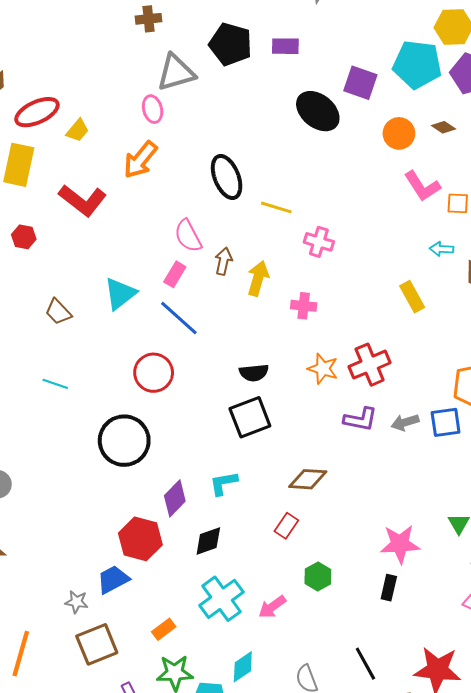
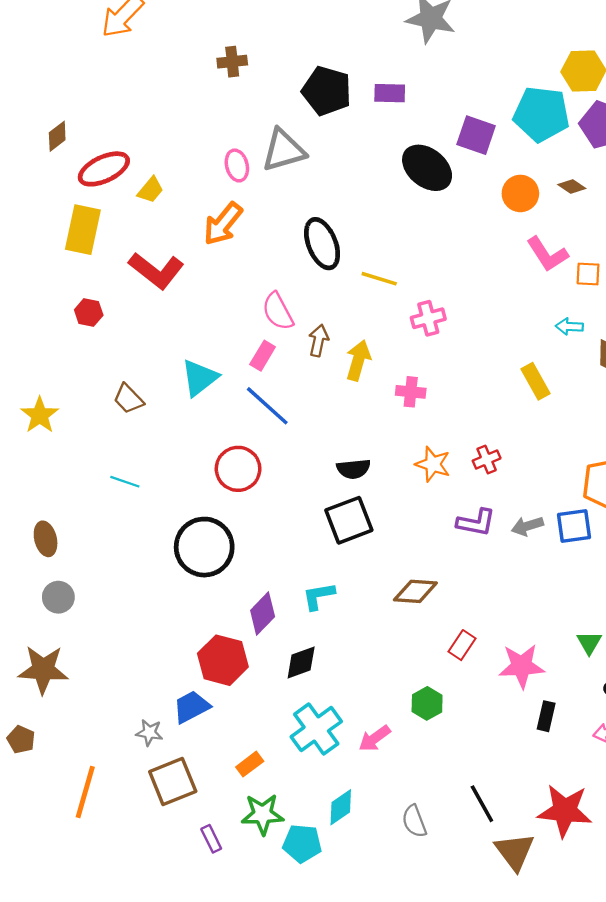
gray triangle: (176, 73) -> (284, 150), moved
pink cross: (319, 242) -> (428, 318), turned -32
red cross: (370, 365) -> (487, 460), size x0.6
red rectangle: (286, 526) -> (462, 645), moved
black rectangle: (389, 588) -> (546, 716), moved

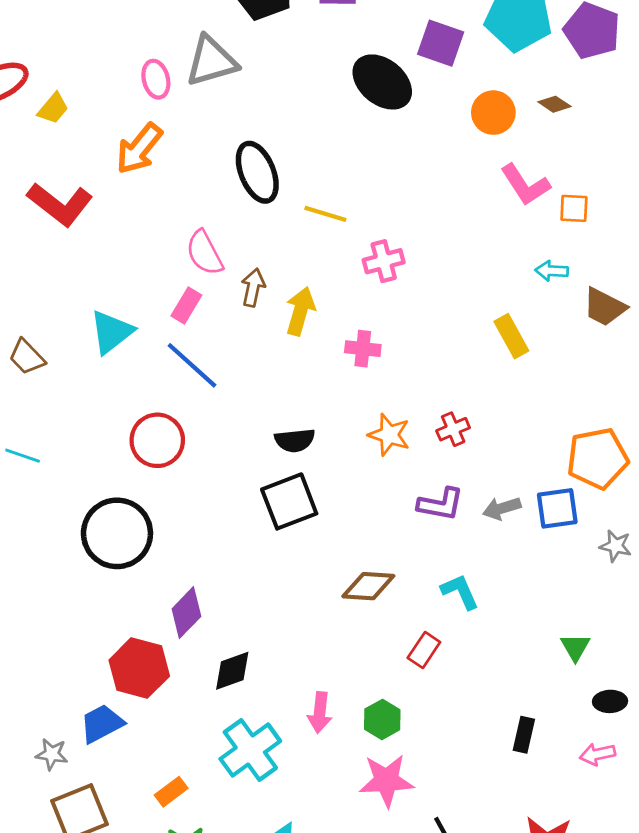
cyan L-shape: (319, 596) -> (460, 592), moved, turned 76
pink star: (522, 666) -> (386, 781), moved
pink arrow: (375, 738) -> (320, 713), moved, turned -48

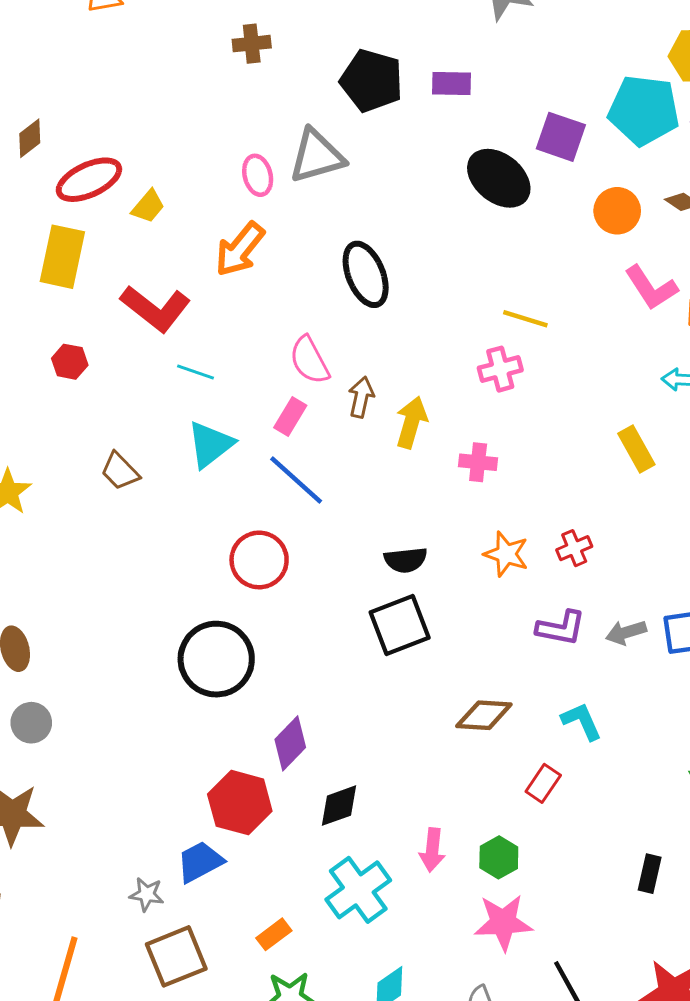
yellow line: (325, 214) -> (525, 319), moved
cyan line: (23, 456) -> (195, 372), moved

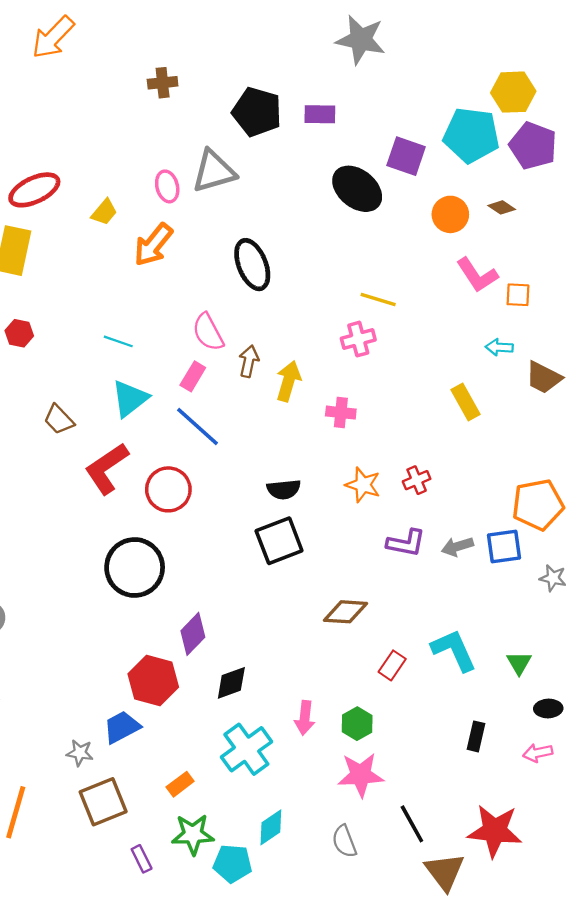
yellow trapezoid: (148, 206) -> (104, 212), moved
red L-shape: (156, 308) -> (107, 468), moved, turned 108
cyan L-shape: (582, 721) -> (454, 650), moved, size x1.4

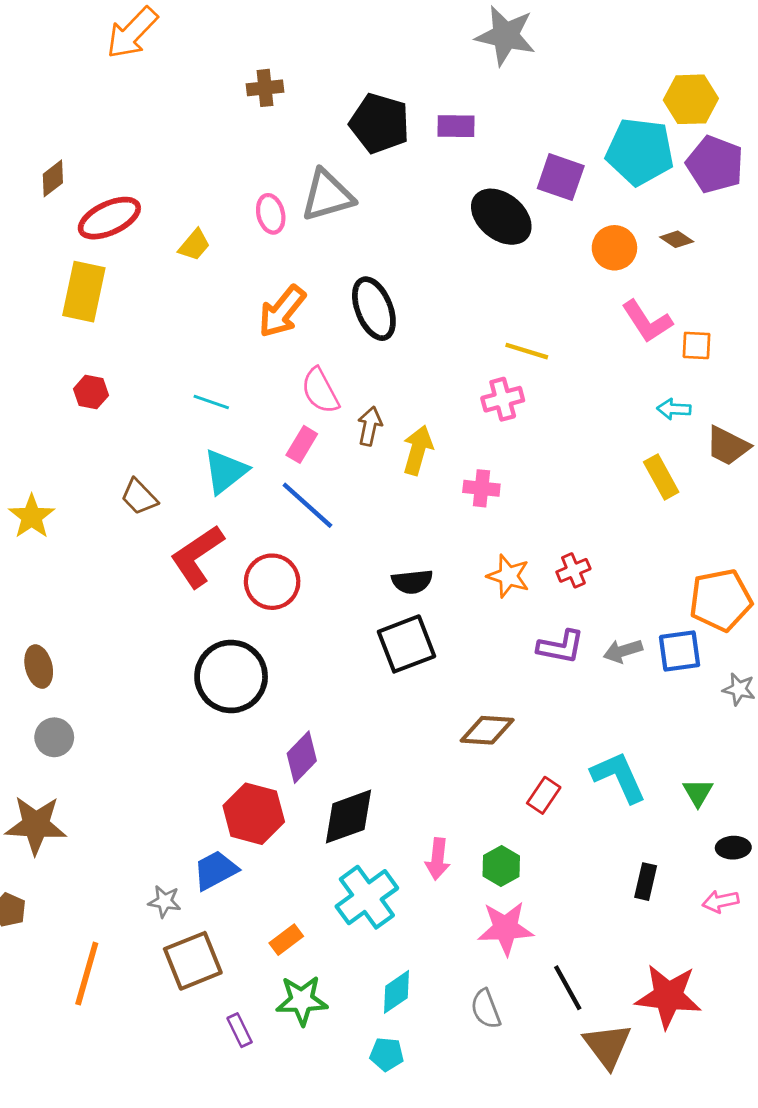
orange arrow: (153, 245) -> (282, 311), moved
yellow rectangle: (466, 402) -> (661, 477), moved
black diamond: (231, 683) -> (348, 817), size x1.4
cyan pentagon: (232, 863) -> (387, 1054), moved, size x0.7

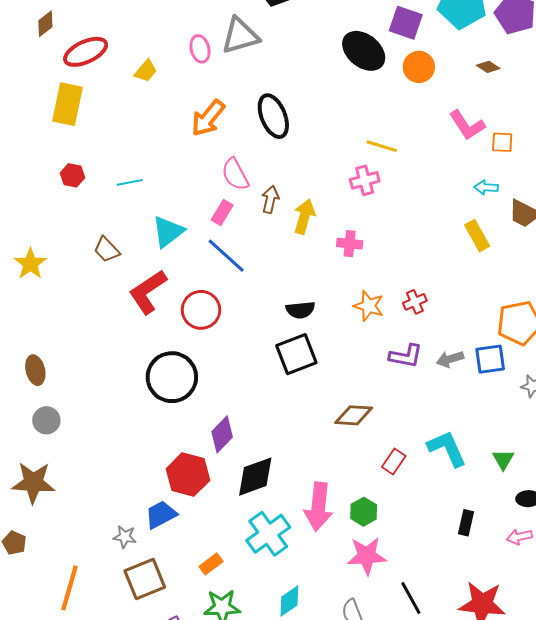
orange circle: (614, 248) -> (419, 67), moved
cyan line: (211, 402) -> (130, 182), moved, turned -30
pink arrow: (438, 859) -> (318, 507), size x1.6

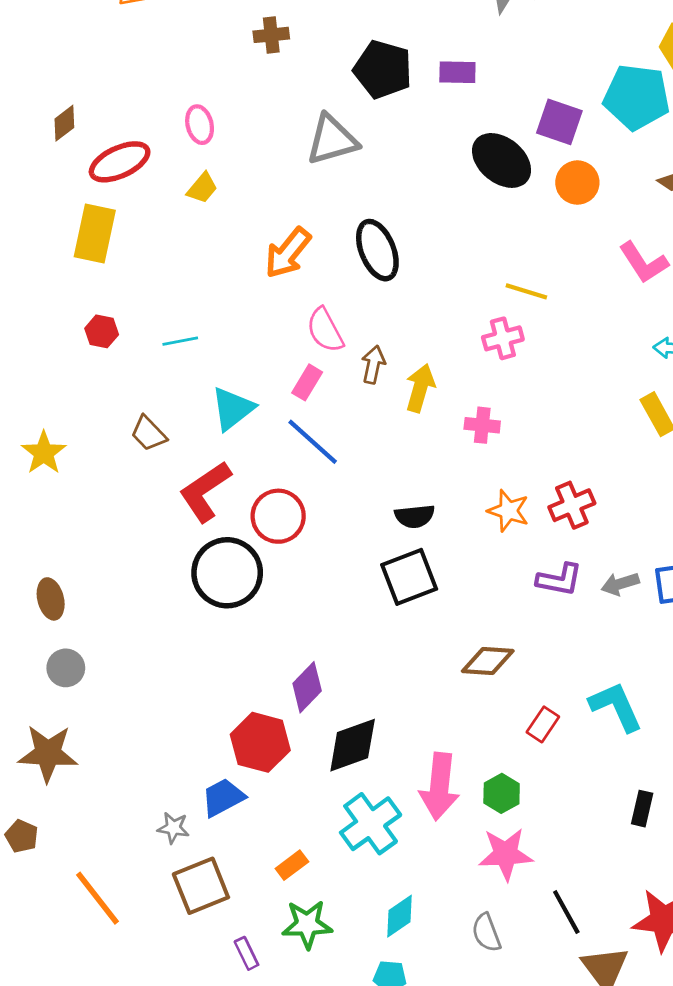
pink ellipse: (200, 49) -> (200, 125), moved
red cross: (415, 302) -> (572, 505), size x1.4
black circle: (172, 377) -> (227, 573), moved
orange line: (69, 588) -> (98, 898), turned -54

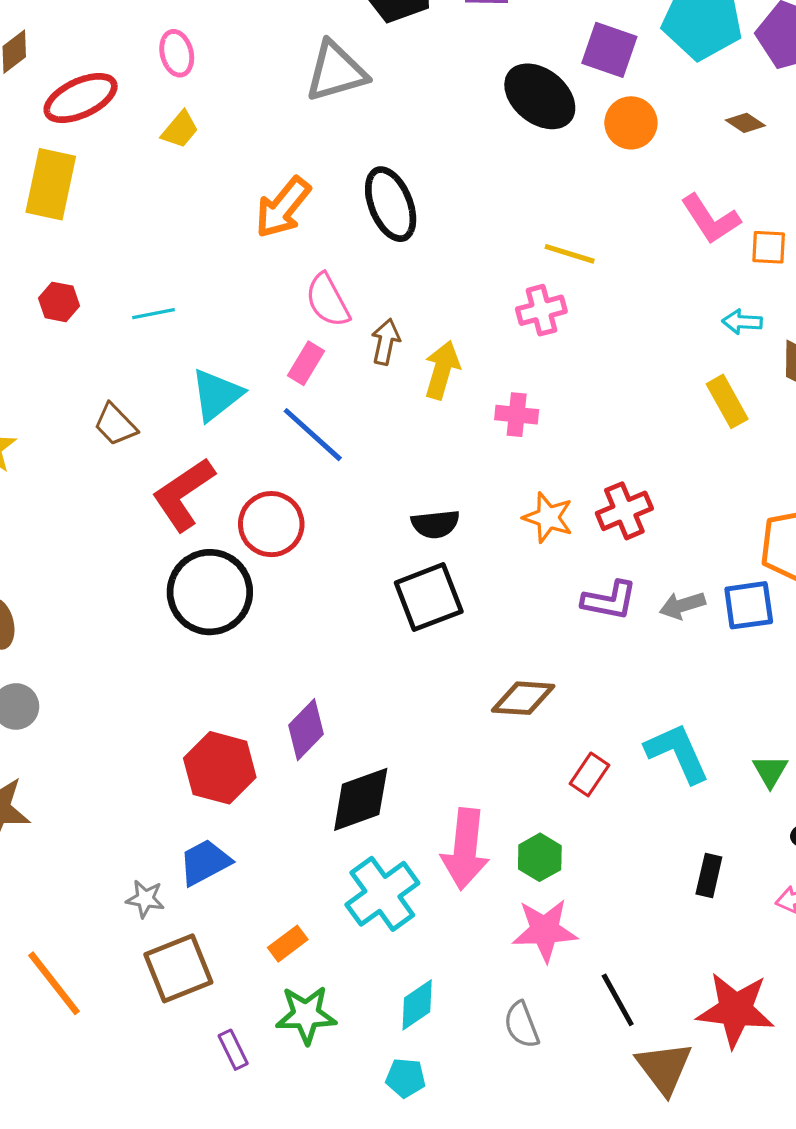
red hexagon: (260, 742) -> (220, 768), moved

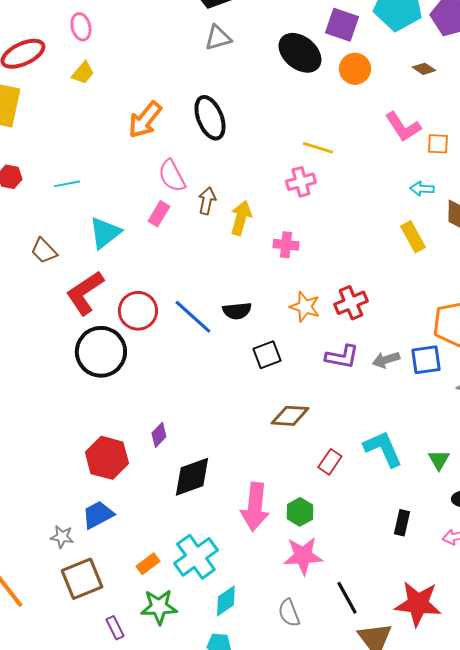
gray triangle: (336, 71) -> (218, 38), moved, size x0.7
blue line: (313, 435) -> (193, 317), moved
black square: (429, 597) -> (267, 355), moved, size x0.7
purple diamond: (306, 730) -> (159, 435), size x0.7
cyan cross: (382, 894) -> (196, 557), moved

